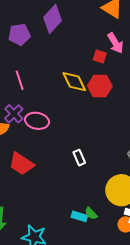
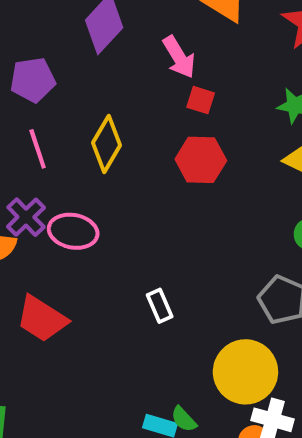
purple pentagon: (19, 35) -> (33, 80), moved
pink arrow: (115, 43) -> (179, 57), moved
yellow diamond: (74, 82) -> (106, 144), moved, turned 56

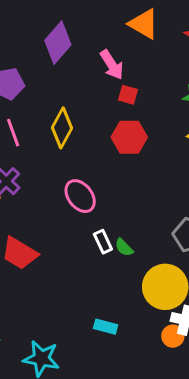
pink ellipse: (73, 231) -> (80, 196), moved, turned 44
green semicircle: (184, 419) -> (124, 247), moved

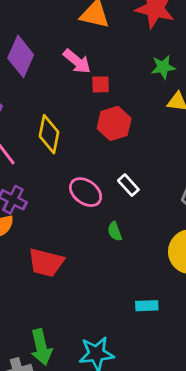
white rectangle: (103, 242) -> (128, 185), moved
green semicircle: (124, 247) -> (115, 231), moved, turned 42

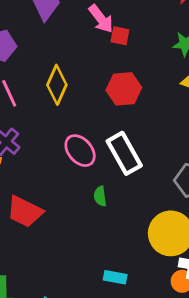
red square: (101, 84) -> (120, 36), moved
white rectangle: (128, 185) -> (124, 153), size x1.8

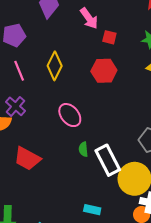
red square: (120, 36) -> (109, 37), moved
white rectangle: (124, 153) -> (108, 160), moved

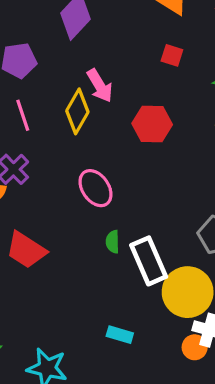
pink arrow: (89, 18) -> (100, 86), moved
red square: (109, 37) -> (172, 55), moved

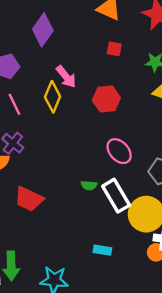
pink ellipse: (95, 188) -> (119, 151), moved
green semicircle: (113, 242) -> (89, 185), turned -77

